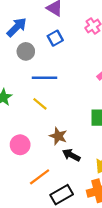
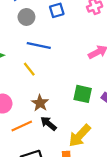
orange line: (40, 177) -> (22, 126), moved

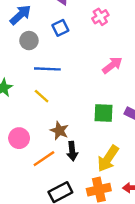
black arrow: (48, 123) -> (72, 151), turned -126

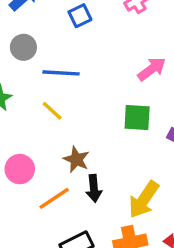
gray circle: (29, 41) -> (23, 47), moved
green square: (104, 113) -> (137, 117), moved

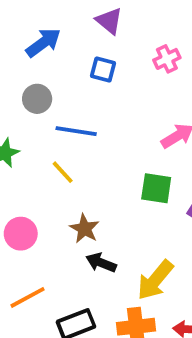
blue square: (80, 16) -> (103, 69), turned 35
black arrow: (94, 188) -> (101, 263), turned 112
orange line: (54, 198) -> (28, 297), moved

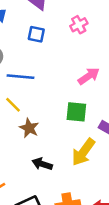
brown star: (84, 229) -> (29, 128), moved
yellow arrow: (155, 280) -> (83, 152), moved

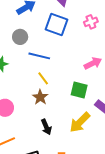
blue square: (36, 34) -> (56, 24), size x1.6
yellow line: (13, 105) -> (43, 78), moved
black arrow: (42, 164) -> (46, 127), turned -140

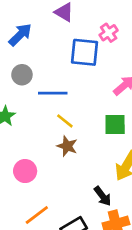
blue square: (56, 24) -> (85, 52), moved
black arrow: (46, 127) -> (103, 196), moved

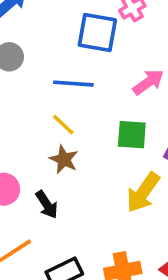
blue line: (53, 93) -> (73, 84), moved
black arrow: (103, 196) -> (47, 205), moved

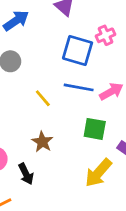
blue line: (73, 84) -> (79, 87), moved
yellow line: (63, 125) -> (43, 98), moved

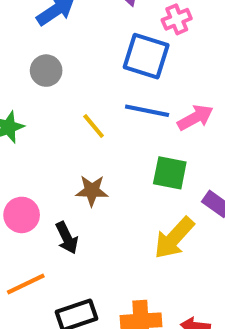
pink cross: (105, 35) -> (177, 19), moved
brown star: (42, 142) -> (92, 191), turned -30

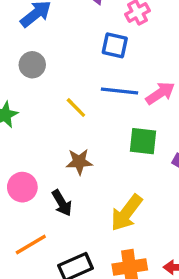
blue square: (146, 56) -> (115, 45), size x0.7
yellow arrow: (174, 238) -> (126, 213), moved

